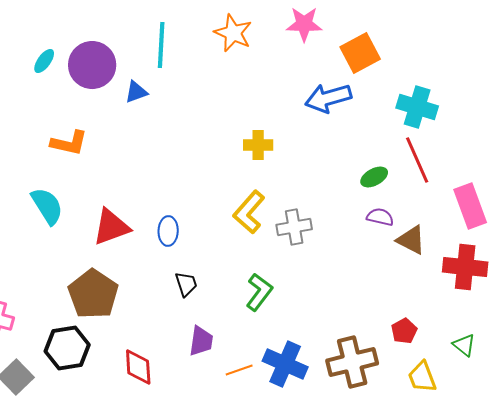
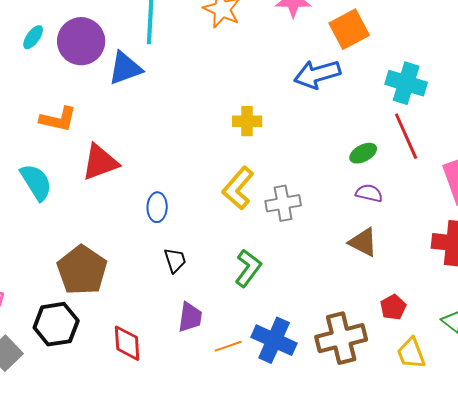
blue triangle: (136, 92) -> (125, 68), size x1.5
red triangle: (111, 227) -> (100, 162), moved
brown triangle: (411, 240) -> (363, 242), moved

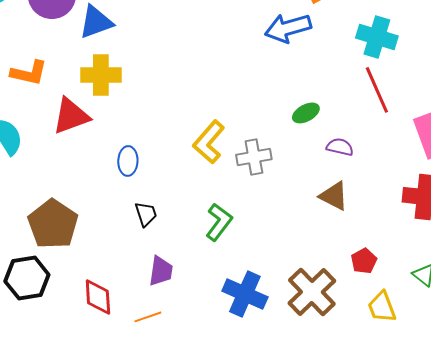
yellow cross: (247, 121) -> (101, 75), moved, size x1.4
green ellipse: (363, 153) -> (306, 113), moved
brown cross: (341, 338) -> (312, 292), turned -30
orange line: (228, 346) -> (148, 317), moved

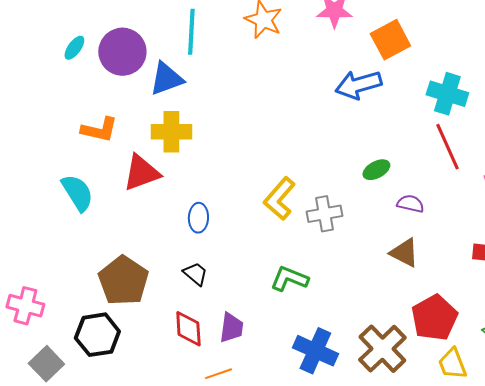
black trapezoid: (146, 214) -> (195, 274), moved, turned -32
green L-shape: (219, 222) -> (289, 279), turned -105
red pentagon: (364, 261) -> (434, 318), size x1.8
red diamond: (98, 297) -> (188, 329), moved

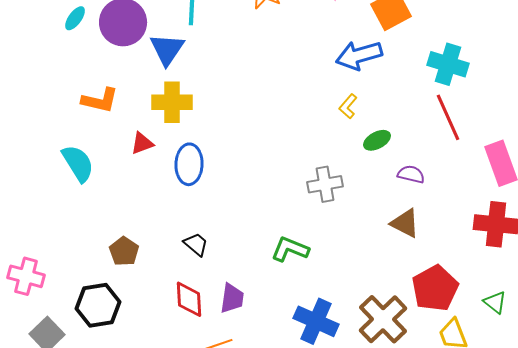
blue triangle: (166, 79) -> (167, 49), turned -36
red triangle: (141, 173) -> (142, 143), size x0.6
yellow L-shape: (279, 199) -> (348, 106), moved, size x0.6
blue ellipse: (198, 218) -> (189, 164), moved, size x1.4
brown pentagon: (123, 281) -> (124, 251), size x0.6

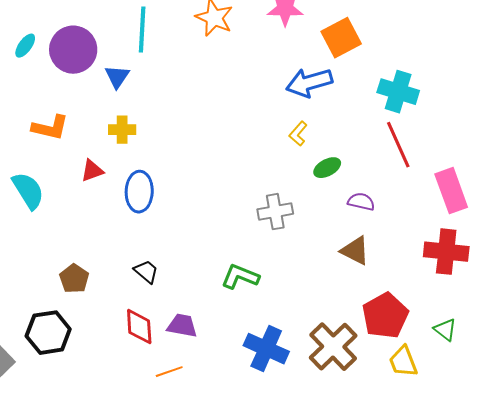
blue triangle: (167, 49) -> (117, 77), size x0.7
yellow cross: (172, 102) -> (122, 130), size x0.7
purple trapezoid: (232, 298) -> (182, 326), turned -88

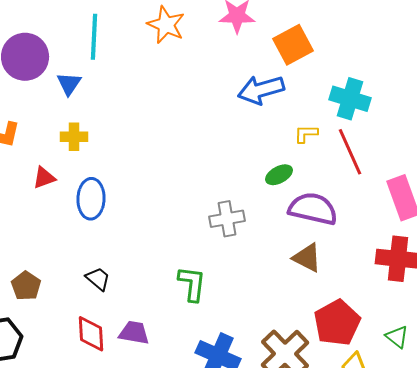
yellow L-shape: (298, 134) -> (306, 134), moved, turned 50
purple semicircle: (361, 202) -> (313, 209), size x1.8
green L-shape: (240, 277) -> (192, 284), turned 75

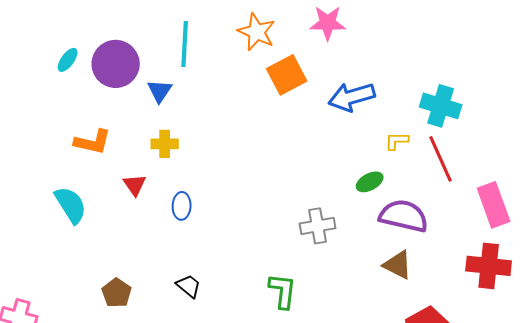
orange square: (293, 45) -> (287, 75), moved
red triangle: (44, 178) -> (135, 185), turned -45
blue ellipse: (91, 199) -> (182, 206), size x0.7

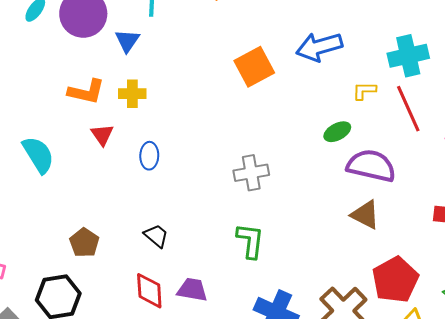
orange square: (287, 75) -> (254, 67), moved
cyan cross: (441, 106) -> (408, 56), turned -30
orange L-shape: (93, 142) -> (86, 92), moved
gray cross: (318, 226) -> (251, 173), moved

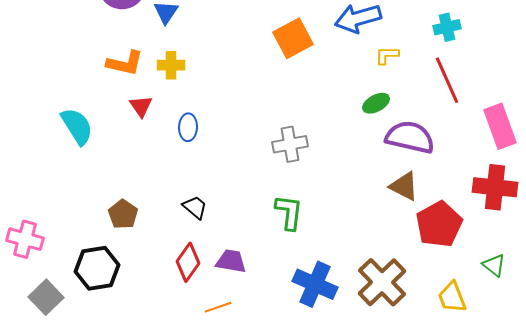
cyan cross: (408, 56) -> (447, 27), size x0.7
yellow L-shape: (364, 91) -> (387, 55), moved
red pentagon: (395, 280) -> (439, 224), moved
red diamond: (149, 291) -> (188, 262), turned 39

